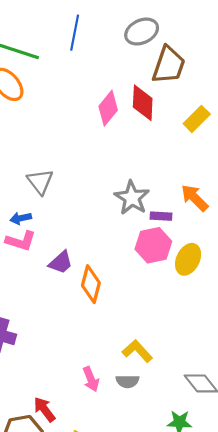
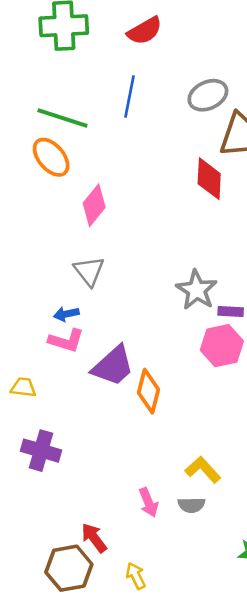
pink diamond: (108, 108) -> (94, 205), moved
purple trapezoid: (61, 263) -> (113, 366), size x1.5

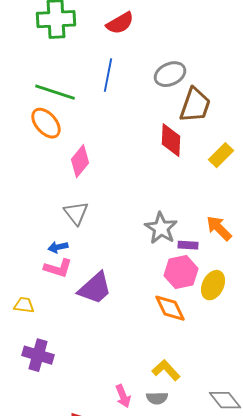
orange diamond: (148, 391) -> (170, 308), moved, turned -40

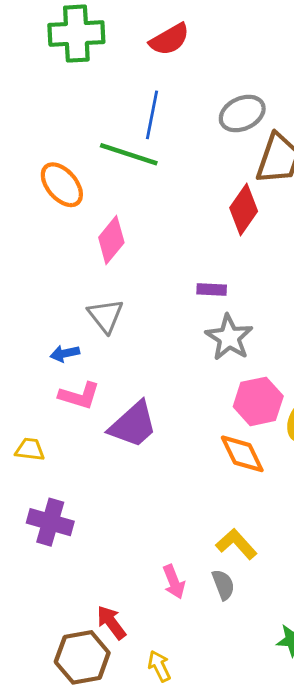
green line: (55, 92) -> (129, 154), moved
red diamond: (171, 140) -> (244, 209), turned 32
purple rectangle: (188, 245) -> (212, 289), moved
blue arrow: (58, 247) -> (65, 353), moved
gray semicircle: (157, 398) -> (223, 585), turned -110

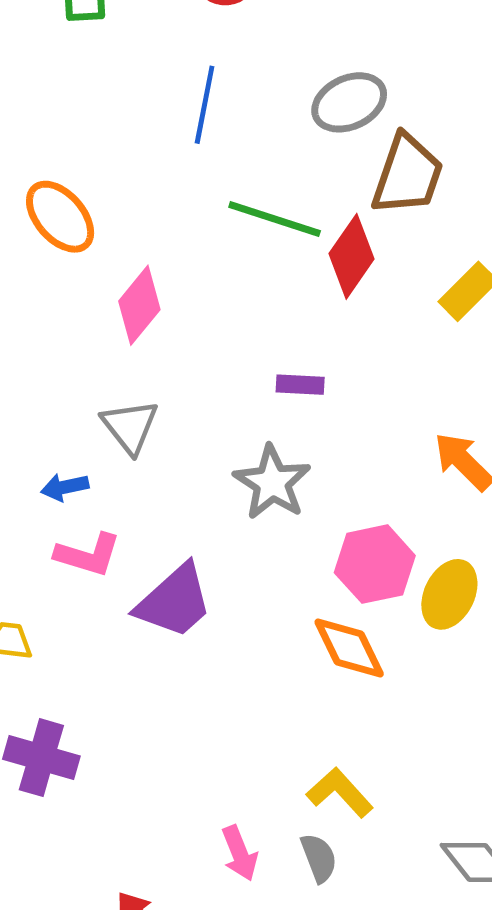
green line: (129, 154) -> (275, 219), moved
gray star: (229, 337) -> (272, 482), moved

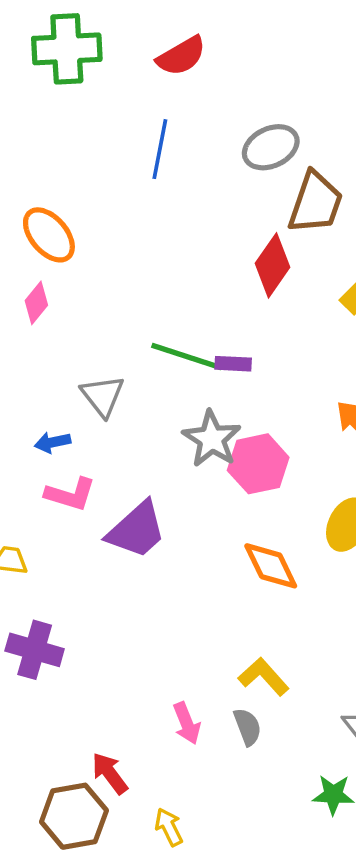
green line: (275, 219) -> (187, 357), moved
pink diamond: (139, 305) -> (36, 303), moved, size x0.7
pink hexagon: (375, 564) -> (258, 464), moved

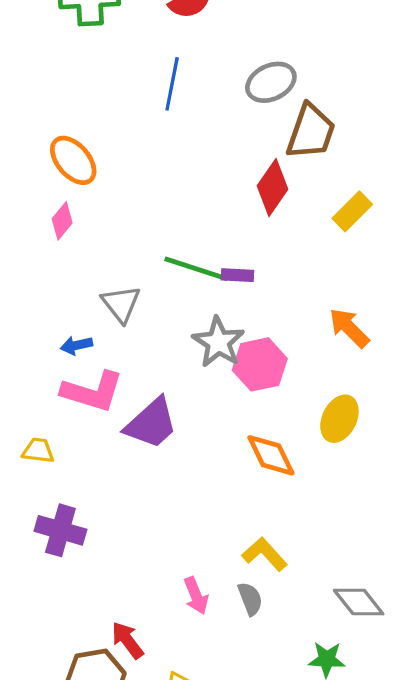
pink L-shape: (70, 494) -> (92, 392), size x1.4

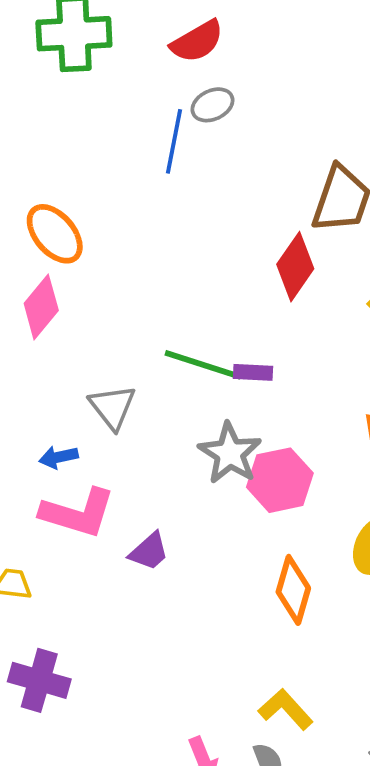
gray ellipse: (271, 82) -> (213, 105), moved, size x0.7
pink diamond: (62, 221) -> (41, 307), size x1.4
purple trapezoid: (151, 423) -> (149, 551), size x0.6
orange diamond: (271, 455) -> (293, 590), turned 42

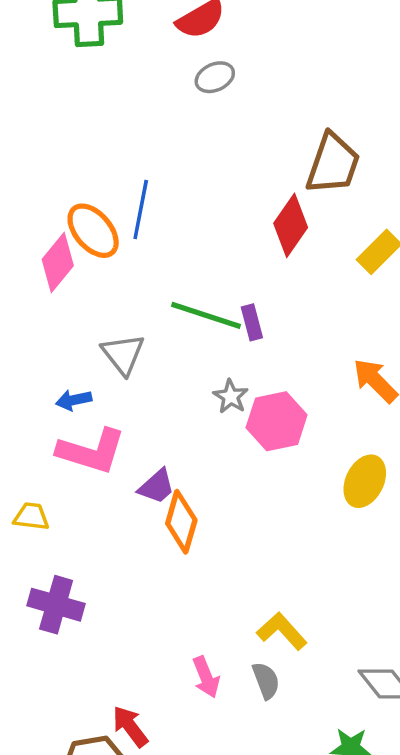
blue line: (174, 141) -> (141, 210), moved
orange ellipse: (55, 234) -> (93, 231), moved
purple rectangle: (253, 372) -> (252, 322), turned 72
gray star: (230, 453) -> (231, 397), size x0.6
orange diamond: (293, 590) -> (181, 522), moved

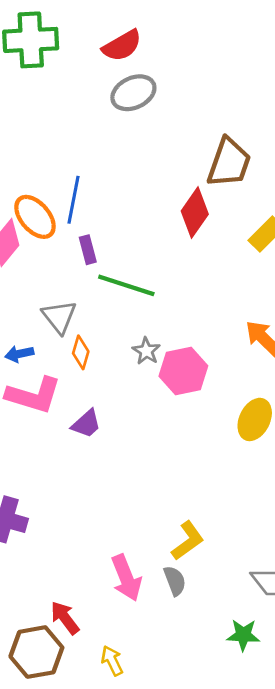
gray ellipse: (215, 77) -> (133, 93), size x1.4
purple rectangle: (252, 322) -> (88, 250), moved
orange diamond: (181, 522) -> (81, 352), moved, size x0.7
yellow L-shape: (282, 631) -> (188, 541), turned 96
pink arrow: (206, 677) -> (126, 578), size x1.4

